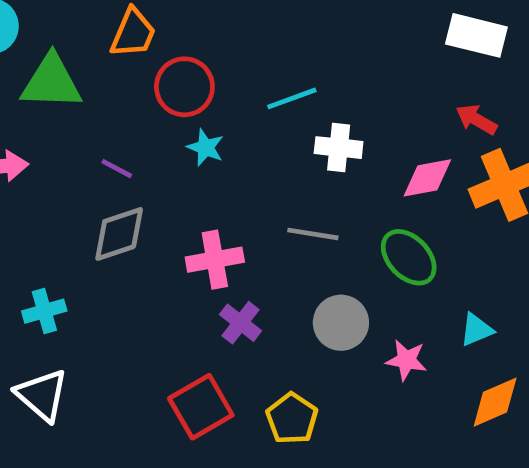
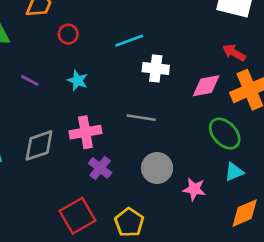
red circle: (184, 87) -> (68, 34), size x0.6
cyan star: (205, 148) -> (77, 80), moved
gray diamond: (119, 234) -> (39, 145), moved
green ellipse: (409, 257) -> (225, 134), moved

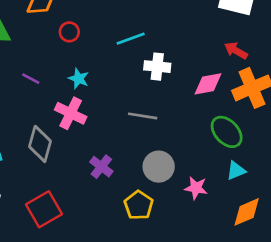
pink cross: (85, 132) -> (71, 113), moved, turned 36
gray diamond: (39, 145) -> (40, 144), turned -56
red square: (77, 216) -> (44, 209), moved
yellow pentagon: (129, 222) -> (139, 205), moved

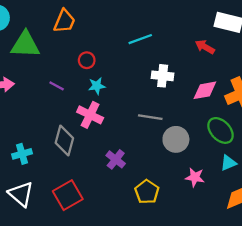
red circle: (69, 32) -> (87, 60), moved
cyan line: (131, 39) -> (140, 39), moved
red arrow: (236, 51) -> (205, 47), moved
cyan star: (79, 79) -> (97, 86), turned -30
gray circle: (159, 167) -> (176, 139), moved

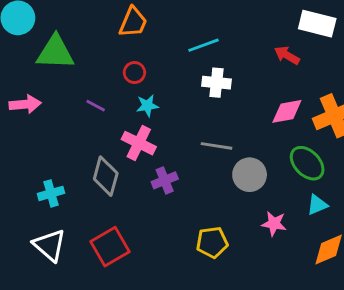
orange trapezoid: (64, 21) -> (133, 22), moved
white cross: (163, 76) -> (216, 83), moved
purple cross: (116, 159) -> (165, 180), moved, turned 30
yellow pentagon: (147, 192) -> (212, 242), turned 30

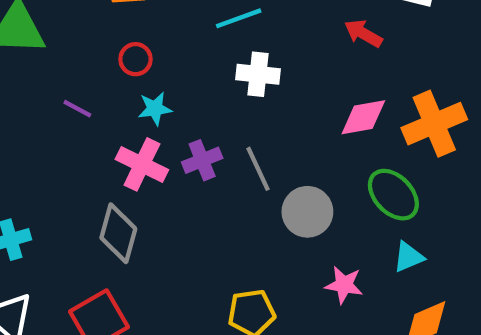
gray line: (216, 146) -> (258, 169), turned 56
gray diamond: (106, 176) -> (118, 233), moved
purple cross: (165, 180) -> (202, 160), moved

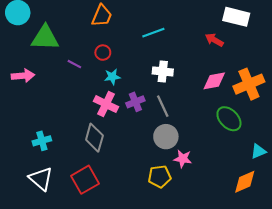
white cross: (258, 74) -> (163, 71), moved
purple line: (77, 109) -> (74, 64), moved
gray circle: (307, 212) -> (166, 137), moved
cyan triangle: (408, 257) -> (258, 151), moved
pink star: (344, 285) -> (183, 159), moved

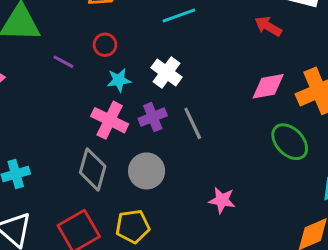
white cross: (163, 71) -> (167, 72), moved, turned 30
gray circle: (166, 137) -> (147, 171), moved
yellow pentagon: (160, 177) -> (133, 226), moved

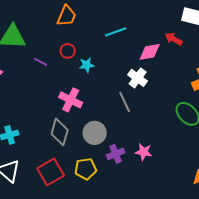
white cross: (167, 72) -> (138, 78), moved
cyan star: (119, 80) -> (87, 65), moved
pink diamond: (268, 86) -> (150, 52), moved
purple cross: (153, 117) -> (116, 154), moved

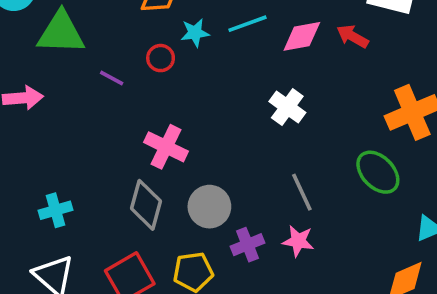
pink diamond: (150, 52) -> (302, 36), moved
cyan star: (87, 65) -> (195, 33), moved
gray line: (125, 102) -> (302, 192), moved

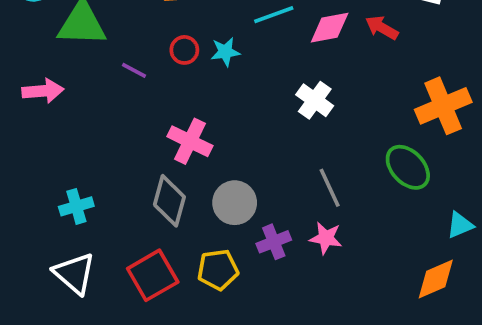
cyan star: (195, 33) -> (225, 52), moved

